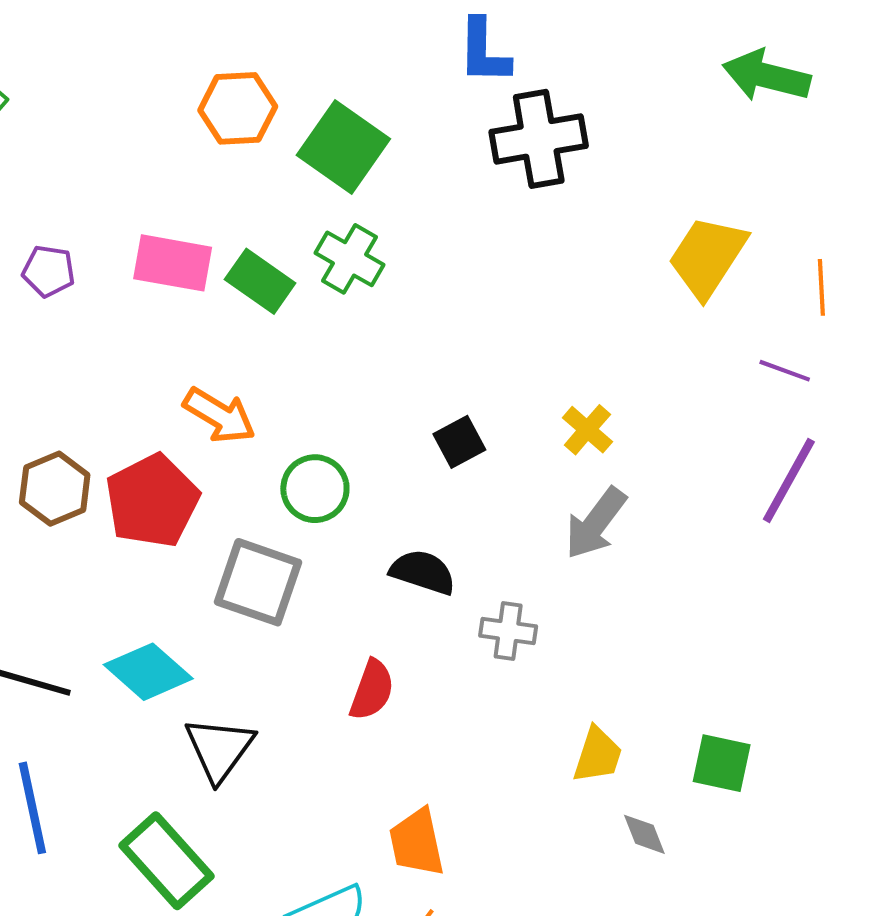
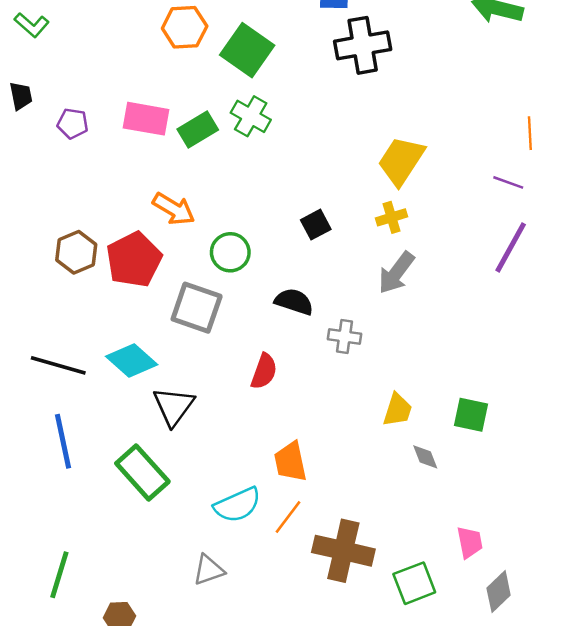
yellow trapezoid: (707, 257) -> (401, 161), moved
green rectangle: (260, 281) -> (198, 130), turned -66
yellow cross: (587, 430) -> (391, 217), turned 32

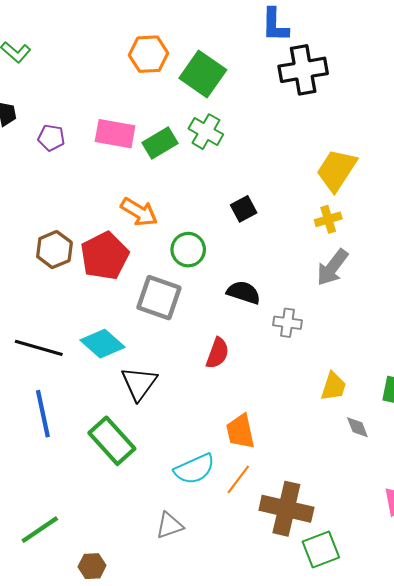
black square: (316, 225) -> (244, 209), moved
green line: (59, 575) -> (40, 530), turned 39
green square: (414, 583) -> (321, 549), moved

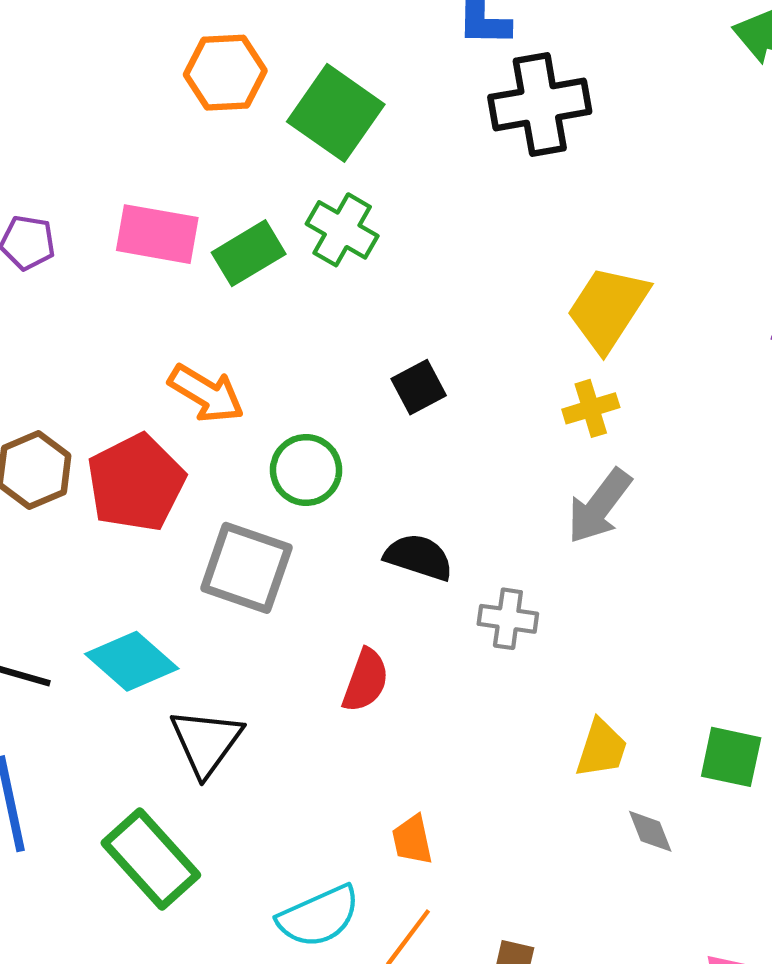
orange trapezoid: (240, 431) -> (412, 840), size x0.7

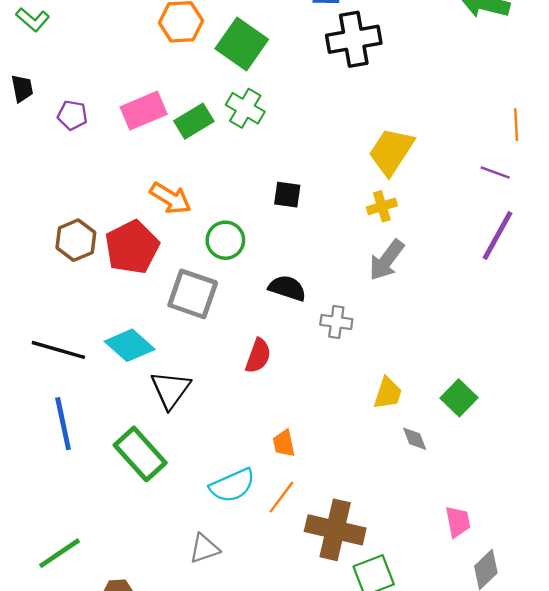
pink rectangle: (157, 234) -> (144, 111), turned -33
black square: (419, 387) -> (287, 195), turned 36
green square: (731, 757) -> (459, 398), turned 32

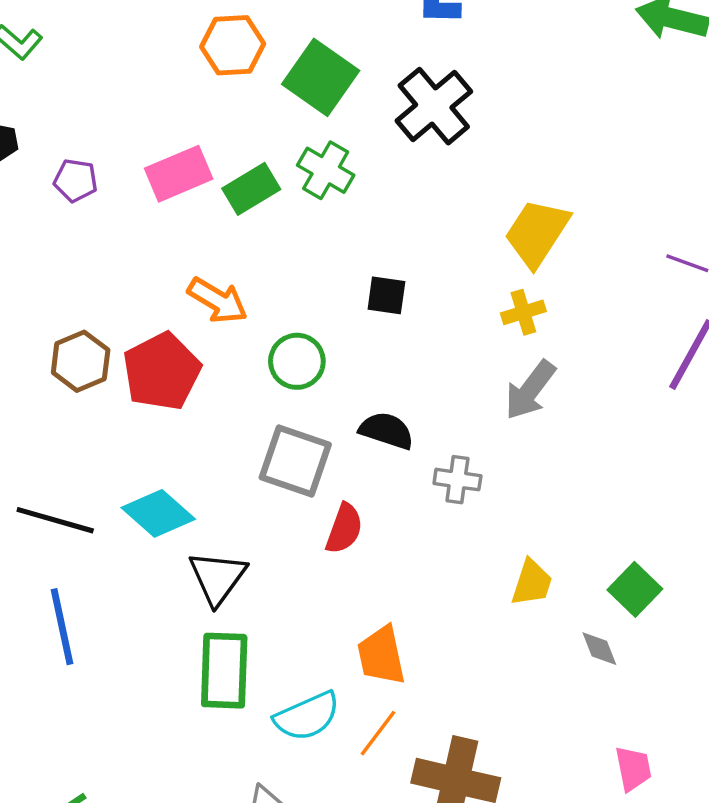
black cross: (354, 39) -> (434, 106), moved, turned -30
gray square: (193, 294) -> (295, 461), moved
gray diamond: (415, 439) -> (599, 649), moved
orange trapezoid: (284, 443) -> (381, 655), size x1.5
green rectangle: (140, 454) -> (224, 671), moved, turned 44

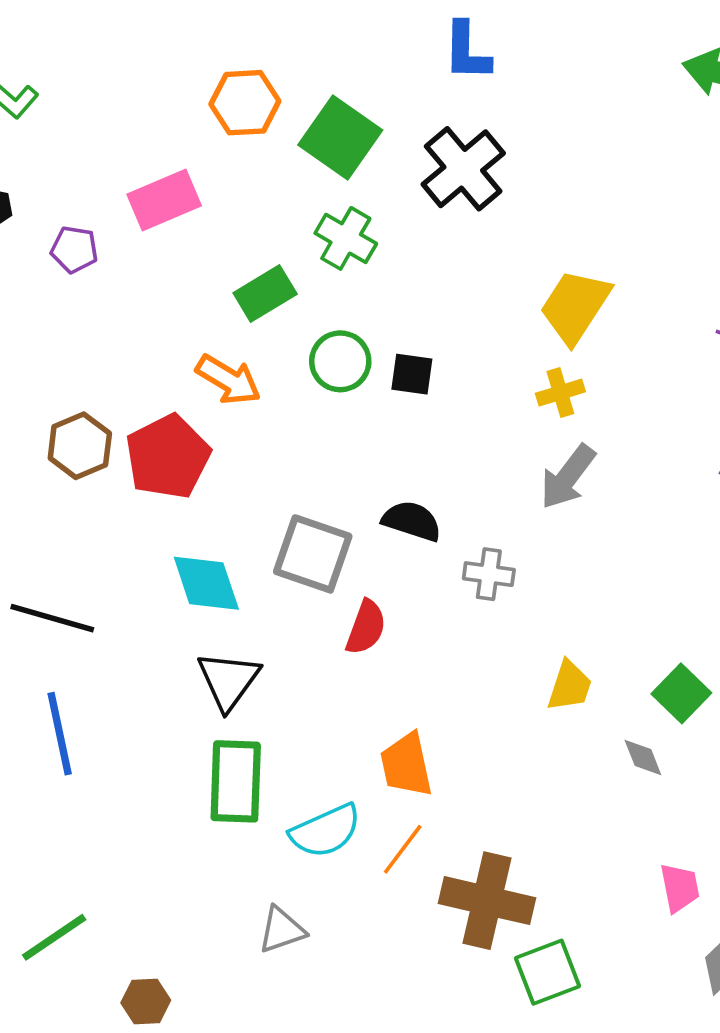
pink rectangle: (179, 174) -> (164, 200), moved
green rectangle: (251, 189) -> (265, 293), moved
green circle: (297, 361) -> (340, 361), moved
cyan diamond: (158, 513) -> (206, 583), moved, turned 30

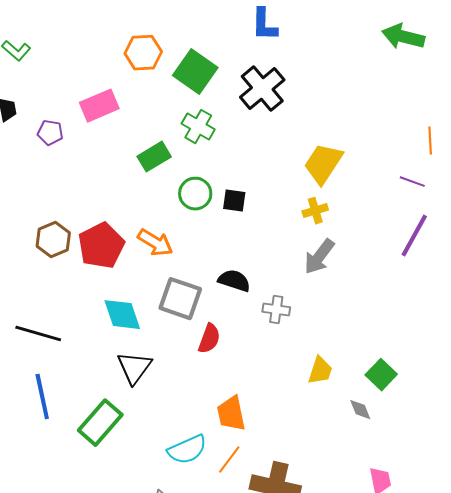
orange arrow: (228, 380) -> (155, 243), moved
green rectangle: (236, 781) -> (100, 423), moved, turned 39

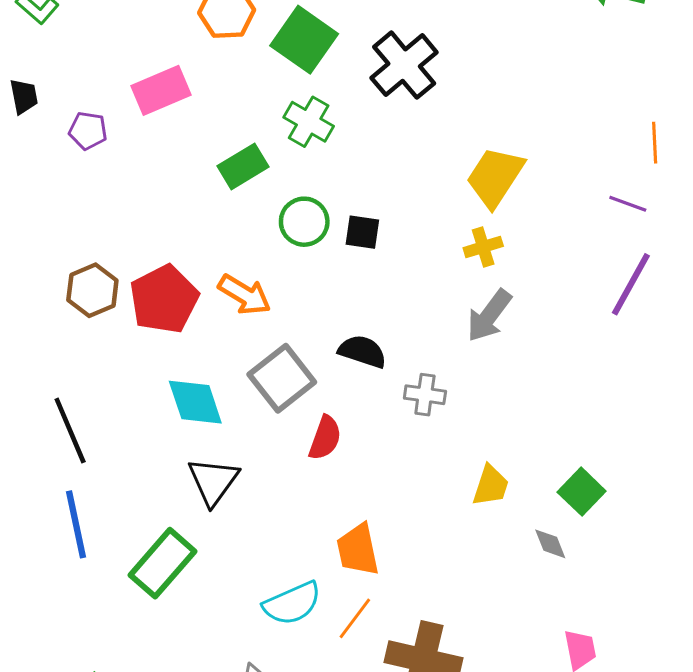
gray square: (180, 299) -> (282, 378), turned 33
black line: (38, 334) -> (70, 430), turned 51

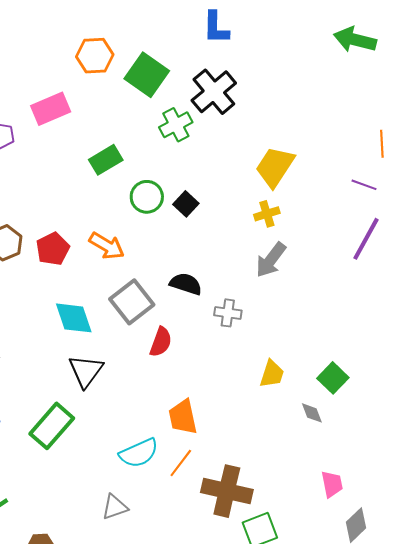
green cross: (309, 122) -> (176, 125), moved, turned 32
black square: (362, 232) -> (186, 204), turned 35
red pentagon: (164, 299) -> (53, 249), size x0.7

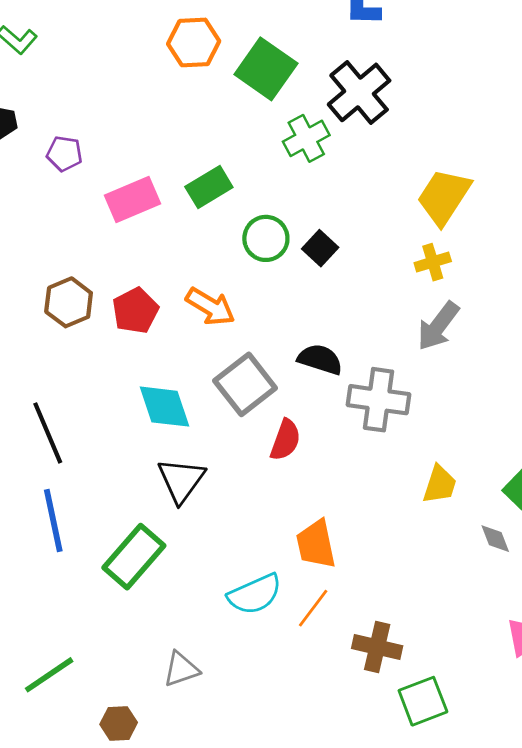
pink rectangle: (51, 109) -> (133, 200), moved
gray cross: (228, 313) -> (379, 400), size x1.6
brown cross: (227, 491) -> (377, 647), size x0.7
gray triangle: (115, 507) -> (181, 669), moved

